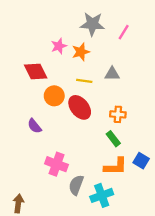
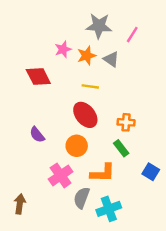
gray triangle: (112, 74) -> (111, 59), moved, turned 35
orange circle: (54, 96) -> (77, 146), moved
pink cross: (56, 164) -> (61, 175), turned 35
orange L-shape: (116, 166) -> (103, 173), moved
brown arrow: (18, 204) -> (20, 204), moved

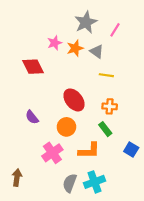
gray star: (99, 26) -> (86, 22), turned -30
yellow line: (90, 86) -> (106, 75), moved
gray semicircle: (82, 198) -> (70, 183), moved

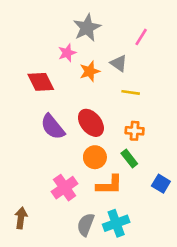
gray star: (86, 22) -> (87, 28), moved
orange star: (75, 48) -> (90, 71), moved
purple semicircle: (32, 117) -> (53, 127), moved, size x1.5
orange circle: (66, 127) -> (95, 157), moved

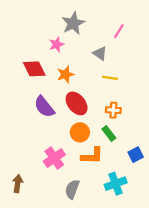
orange star: (90, 71) -> (65, 74), moved
blue square: (161, 184) -> (136, 155), turned 32
cyan cross: (116, 223) -> (116, 184), moved

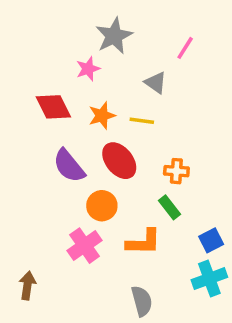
yellow line: (110, 78) -> (142, 121), moved
orange circle: (80, 132) -> (102, 206), moved
cyan cross: (116, 184) -> (209, 279), moved
gray semicircle: (72, 189) -> (142, 301), moved, turned 144

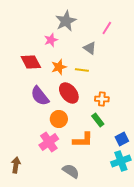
gray semicircle: (142, 301) -> (71, 171), moved, turned -42

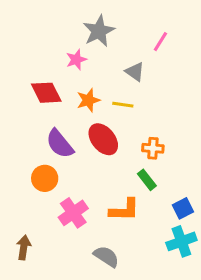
orange circle: (59, 119) -> (45, 178), moved

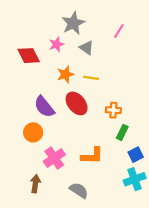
gray triangle: (135, 72) -> (87, 48), moved
red diamond: (46, 93) -> (29, 56), moved
green rectangle: (147, 180) -> (122, 132), moved, turned 64
brown arrow: (24, 247) -> (35, 184), moved

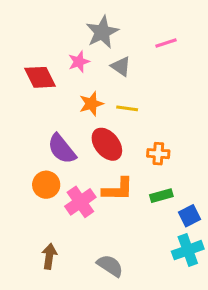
pink line: (119, 31) -> (166, 43), turned 40
green rectangle: (122, 132) -> (161, 196), moved, turned 48
orange L-shape: (92, 156) -> (118, 189), moved
pink cross: (54, 158) -> (80, 202), moved

